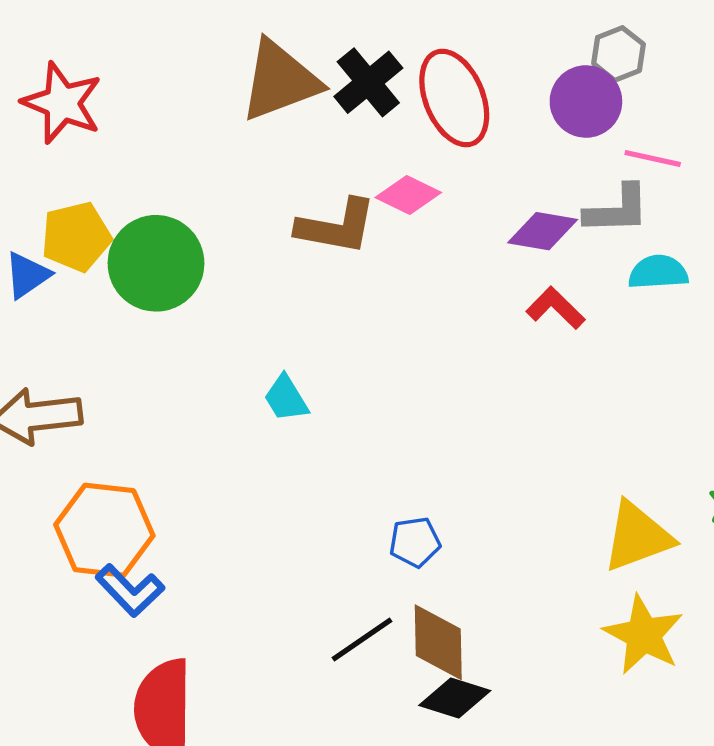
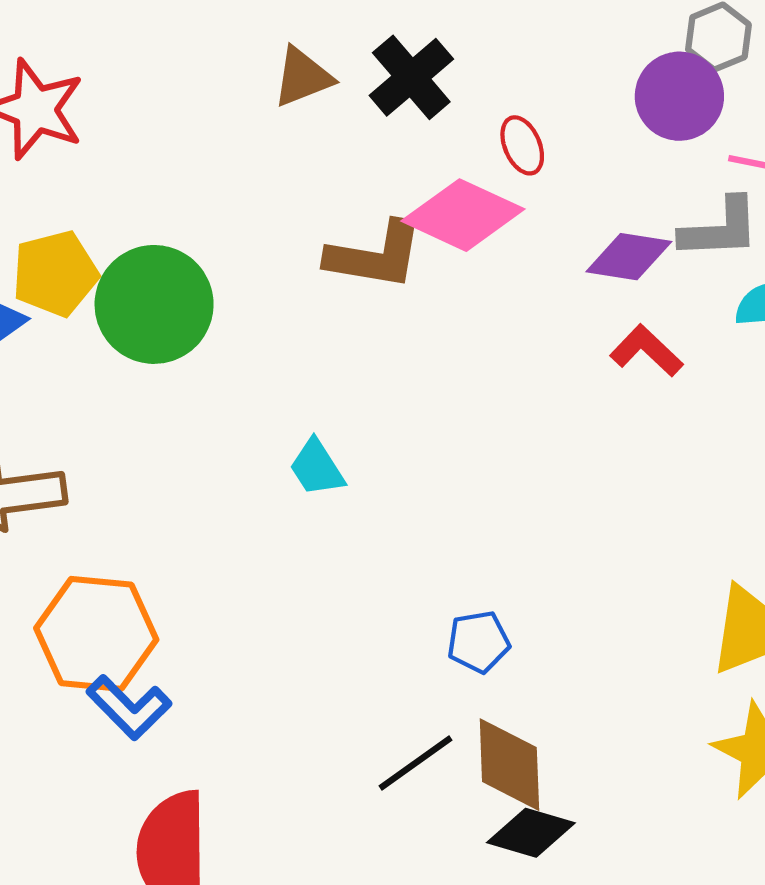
brown triangle: (280, 81) -> (303, 77), size x0.6
red ellipse: (454, 98) -> (522, 145), moved, size x0.5
pink diamond: (408, 195) -> (463, 215), size x1.5

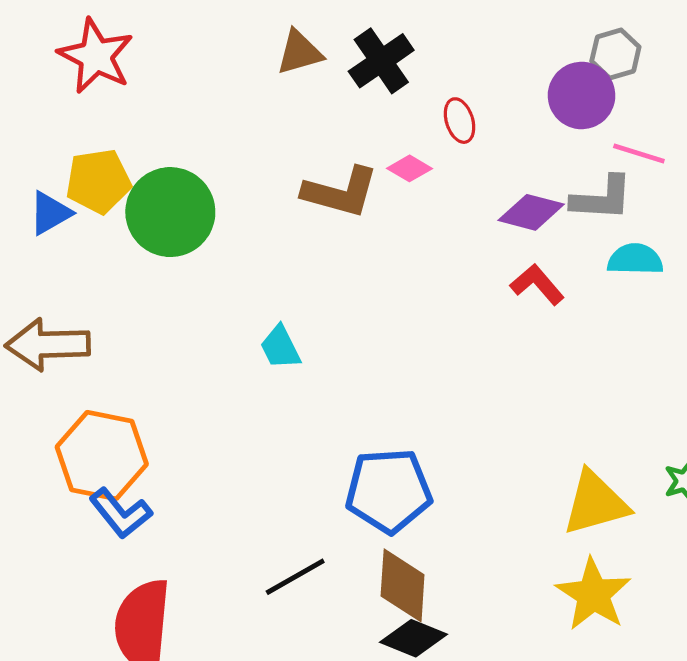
pink diamond: (463, 215) -> (410, 168), size x0.5
blue pentagon: (478, 642) -> (389, 491), size x1.8
black line: (416, 763) -> (295, 577), moved

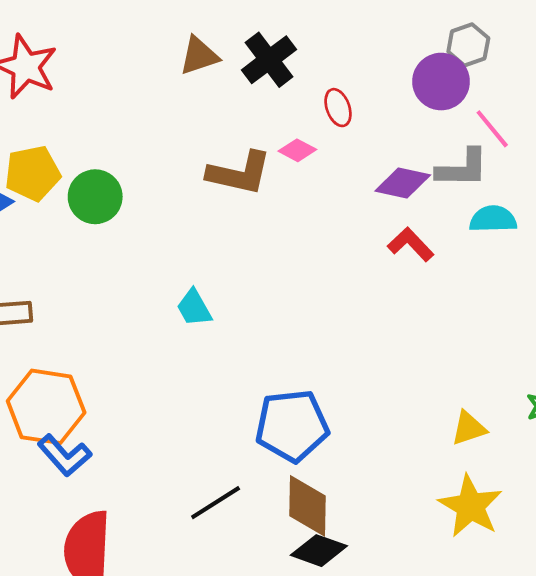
pink line: (639, 154) -> (492, 129), turned 36
green circle: (170, 212) -> (95, 197), size x0.7
yellow triangle: (595, 503) -> (469, 428), size x0.6

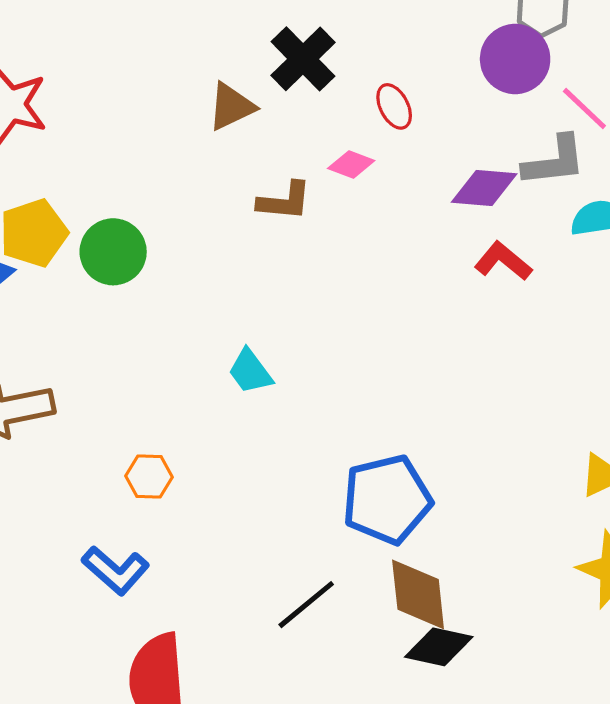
brown triangle: (199, 56) -> (231, 107), moved
brown L-shape: (239, 173) -> (284, 201), size x0.7
orange hexagon: (46, 407) -> (149, 477), moved, size x0.5

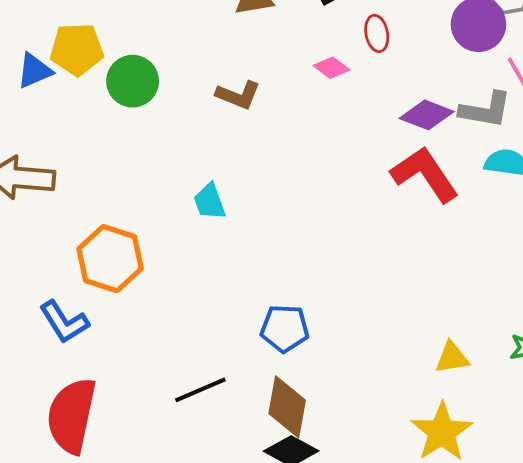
brown L-shape: (284, 201) -> (238, 95), moved
red L-shape: (503, 261) -> (425, 174), size x1.6
orange hexagon: (149, 477) -> (110, 259), size x1.8
blue pentagon: (387, 499) -> (285, 328), size x0.7

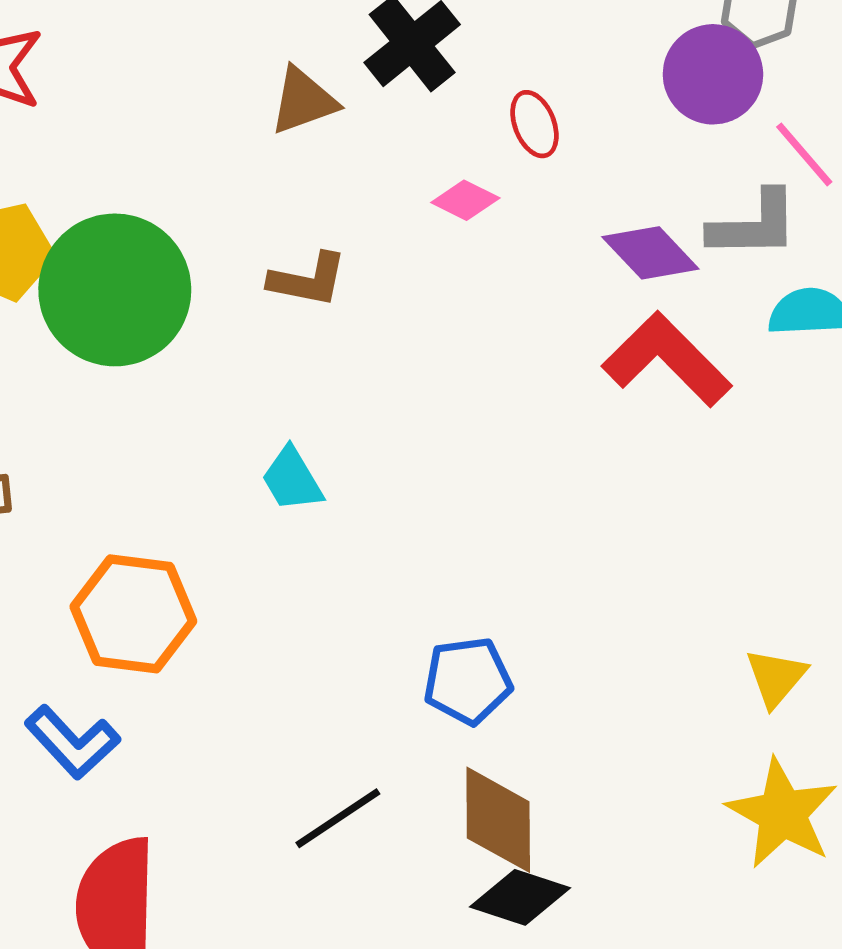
green circle: (133, 81) -> (115, 290), size x1.6
purple diamond: (427, 115) -> (650, 253), turned 36
yellow triangle: (452, 358) -> (776, 678), turned -30

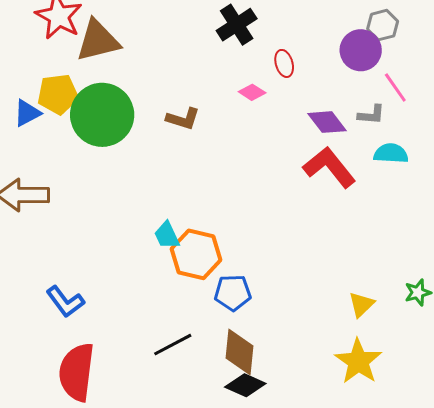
brown triangle: (303, 101) -> (98, 41), moved, size x1.5
gray L-shape: (754, 225) -> (371, 115), size x0.7
cyan trapezoid: (292, 479) -> (167, 235), moved
orange hexagon: (133, 614) -> (196, 254), moved

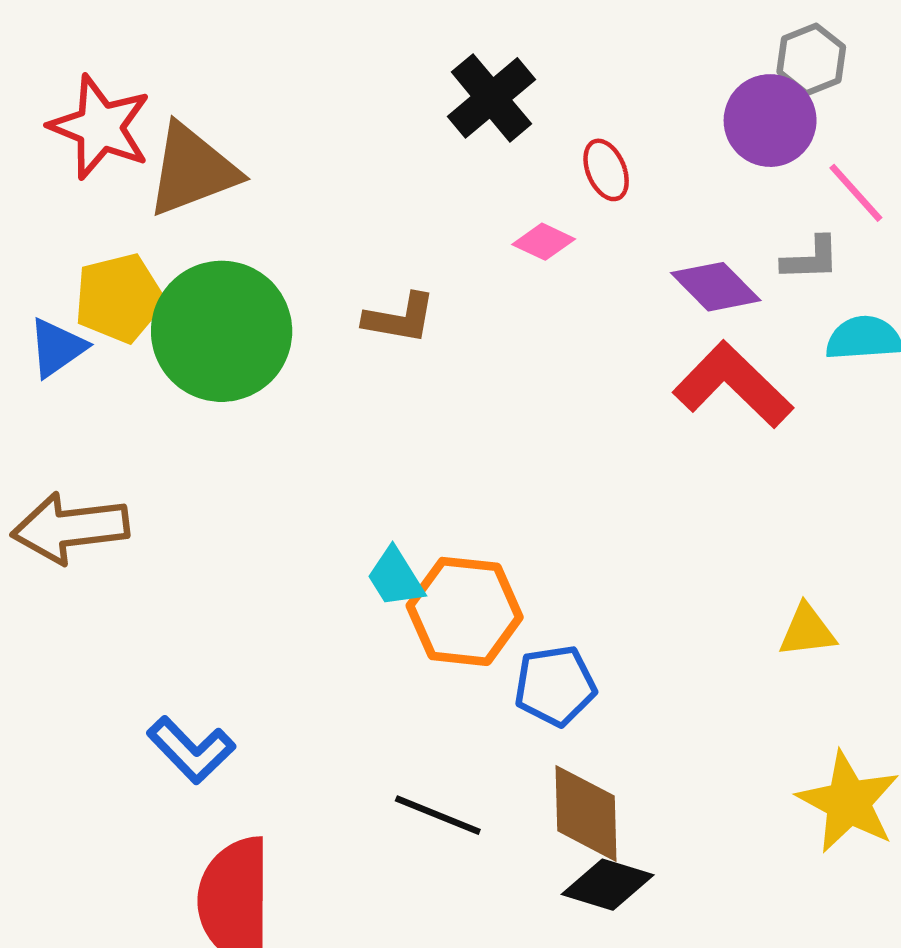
yellow triangle: (361, 304) -> (807, 631), moved, turned 44
black line: (173, 345) -> (438, 815), turned 57

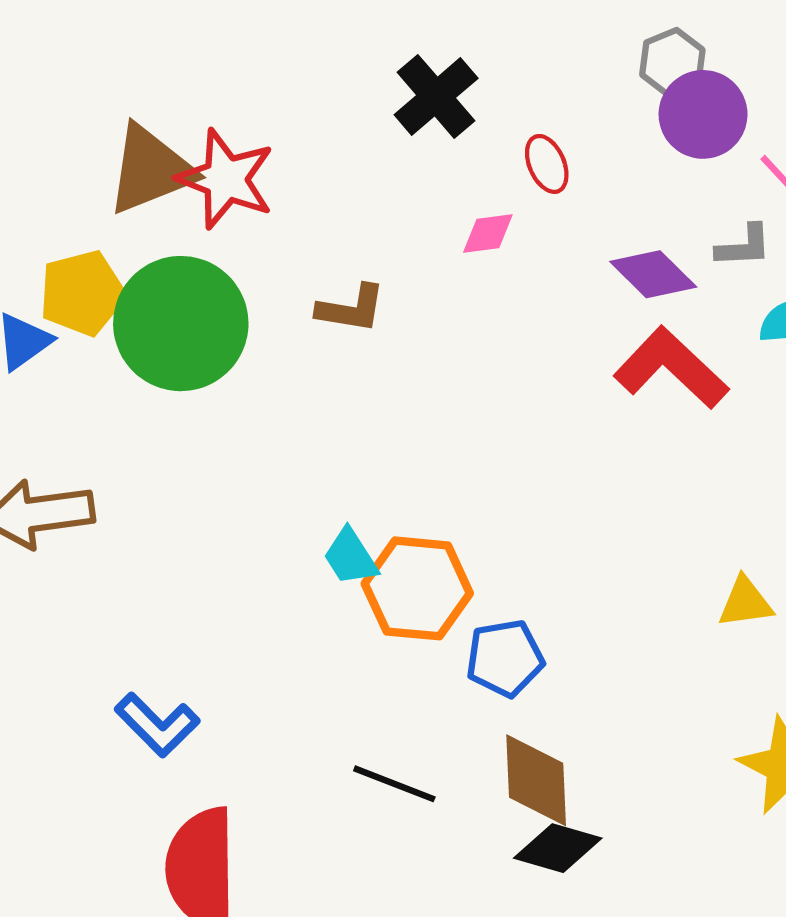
gray hexagon: (811, 59) -> (672, 62), moved
red star: (100, 127) -> (226, 179), moved
pink diamond: (544, 242) -> (488, 233), turned -32

